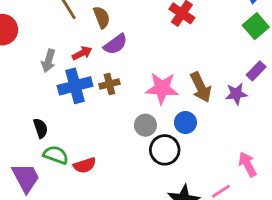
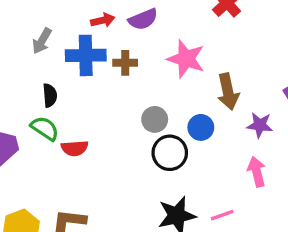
gray arrow: (48, 61) -> (42, 41), moved
pink star: (162, 88) -> (186, 59), moved
purple star: (236, 94) -> (260, 125), moved
black semicircle: (41, 128) -> (50, 95), moved
pink arrow: (248, 164) -> (257, 172), moved

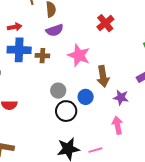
red arrow: (103, 20) -> (15, 27), moved

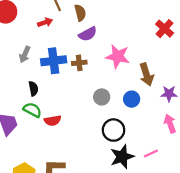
red cross: (105, 23) -> (165, 29), moved
red arrow: (15, 27) -> (45, 22), moved
black circle: (66, 111) -> (113, 130), moved

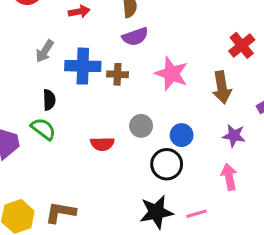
brown arrow: (146, 74) -> (222, 87), moved
red semicircle: (53, 121) -> (102, 144), moved
black circle: (113, 130) -> (167, 164), moved

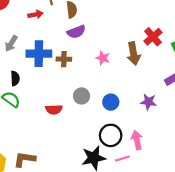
pink star: (172, 74) -> (103, 58), size x0.6
brown arrow: (222, 87) -> (134, 54), moved
black circle: (167, 164) -> (111, 135), moved
pink arrow: (229, 177) -> (137, 140), moved

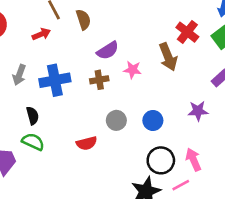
purple semicircle: (76, 32) -> (108, 51), moved
brown cross: (64, 59) -> (99, 80), moved

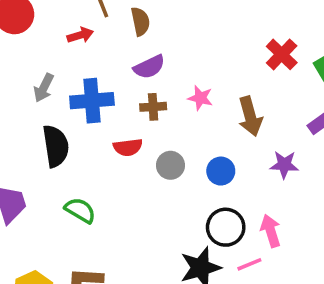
purple semicircle: (108, 51) -> (149, 67), moved
brown arrow: (168, 57) -> (250, 116), moved
black semicircle: (33, 116) -> (56, 146), size x1.6
green semicircle: (33, 142) -> (80, 210), moved
red semicircle: (87, 143) -> (128, 147), moved

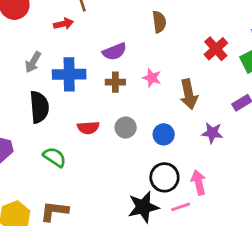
brown semicircle: (140, 21) -> (159, 22), moved
red semicircle: (128, 147) -> (88, 128), moved

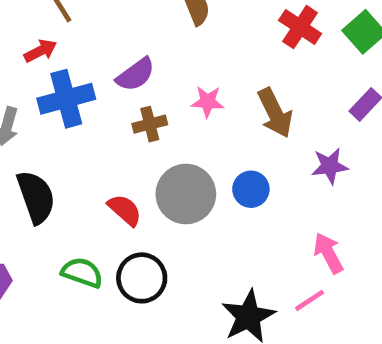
blue cross: (69, 74) -> (66, 99), moved
red semicircle: (88, 128) -> (125, 210), turned -120
gray circle: (126, 128) -> (186, 194), size x1.6
black circle: (164, 177) -> (142, 278), moved

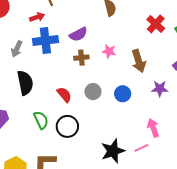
gray circle: (186, 194) -> (93, 92), size x0.6
green semicircle: (82, 273) -> (41, 120), turned 36

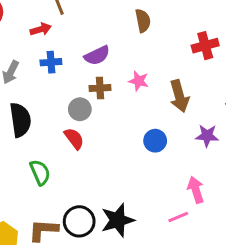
red cross: (156, 24) -> (205, 46), turned 30
blue cross: (45, 41) -> (51, 62), size x0.6
gray circle: (93, 92) -> (80, 109), moved
black circle: (67, 126) -> (79, 221), moved
black star: (113, 151) -> (118, 220), moved

